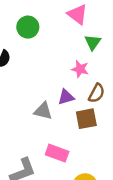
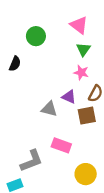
green triangle: (93, 42) -> (83, 49), moved
purple triangle: (66, 97) -> (69, 97), turned 40

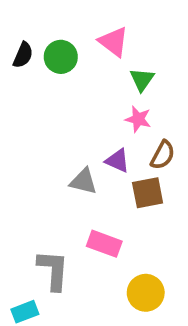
pink triangle: (79, 25) -> (114, 42), moved
black semicircle: (15, 64) -> (23, 55), moved
gray L-shape: (31, 161) -> (53, 270), turned -65

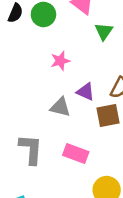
pink star: (138, 119) -> (60, 61), moved, turned -30
gray L-shape: (53, 270) -> (31, 149), moved

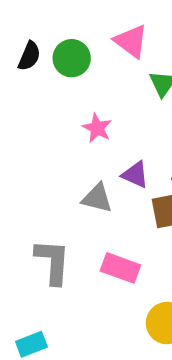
pink star: (60, 61) -> (97, 128), turned -30

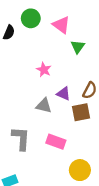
green circle: (72, 58) -> (31, 18), moved

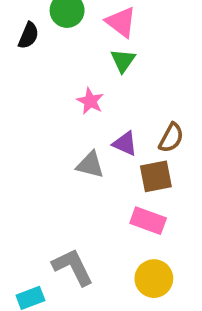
green triangle: (78, 47) -> (123, 61), moved
gray L-shape: (21, 138) -> (73, 267), moved, turned -30
pink rectangle: (56, 142) -> (148, 221), moved

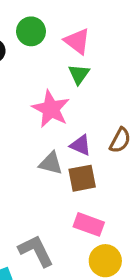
pink star: (90, 101) -> (51, 109), size x1.6
brown square: (156, 176) -> (82, 178), moved
pink rectangle: (148, 221) -> (89, 224), moved

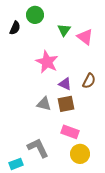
pink triangle: (77, 41) -> (85, 37), moved
green triangle: (79, 74) -> (64, 30), moved
gray triangle: (51, 163) -> (44, 104), moved

